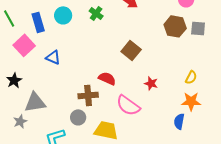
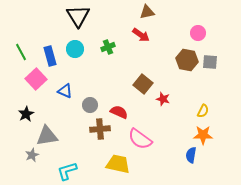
green cross: (96, 13) -> (108, 47), turned 32
red star: (151, 83) -> (163, 99), moved
gray circle: (78, 117) -> (90, 105), moved

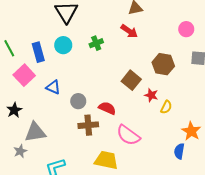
brown hexagon: (187, 60) -> (163, 64), moved
yellow semicircle: (203, 111) -> (166, 107), moved
orange star: (203, 135) -> (191, 131), turned 30

